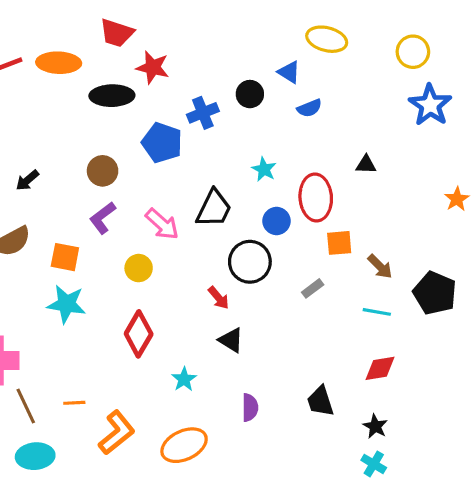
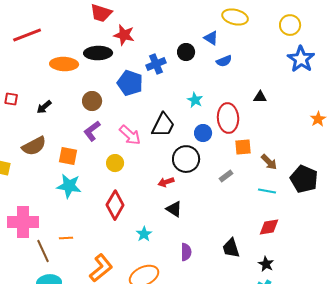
orange ellipse: (59, 63) -> (64, 64), moved
red arrow: (219, 298) -> (166, 182), turned 112
orange line: (74, 403) -> (66, 238), moved

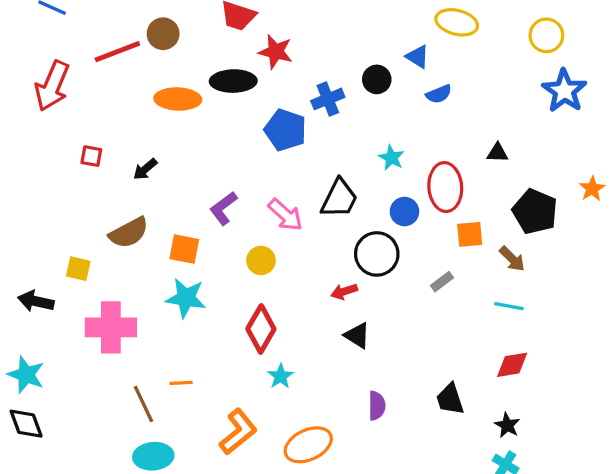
brown circle: (92, 101) -> (163, 34), moved
black pentagon: (304, 179) -> (535, 212), moved
pink cross: (23, 222) -> (111, 327), moved
cyan star: (144, 234) -> (281, 376), moved

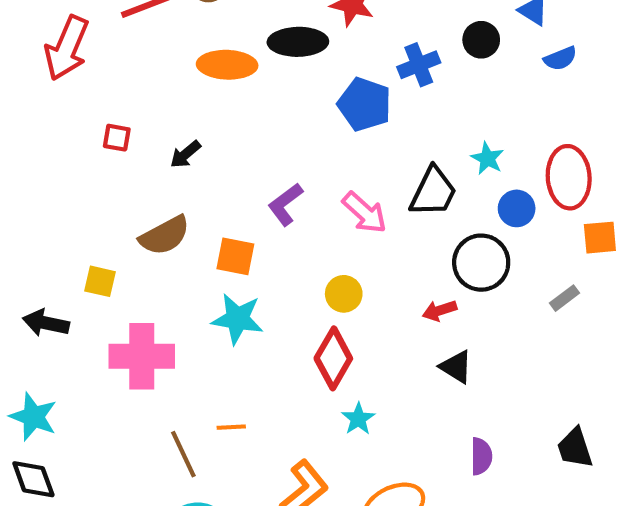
cyan star: (391, 158) -> (487, 158), moved
yellow circle: (261, 260) -> (344, 294), moved

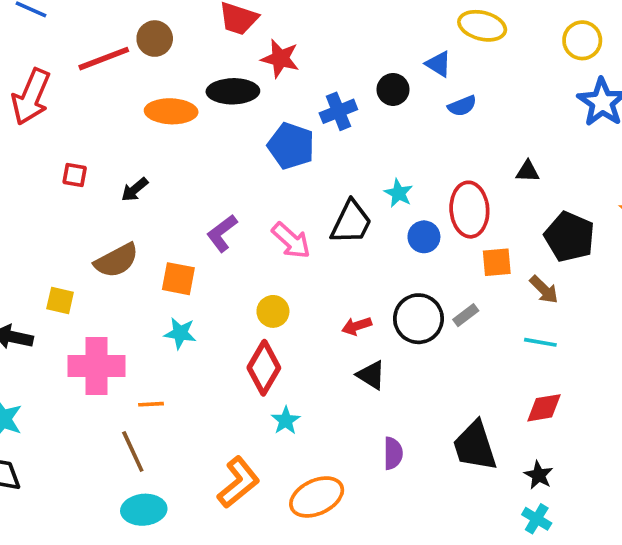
black circle: (481, 263) -> (418, 319), moved
cyan star: (238, 319) -> (180, 333), size x0.7
orange line: (231, 427) -> (151, 404), moved
black trapezoid: (575, 448) -> (475, 446), size x1.4

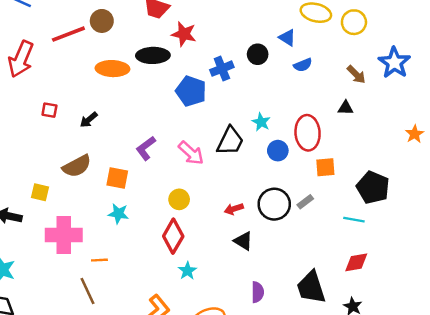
yellow circle: (582, 40) -> (354, 22), moved
black pentagon: (569, 237) -> (373, 187), moved
brown arrow: (544, 290) -> (356, 74), moved

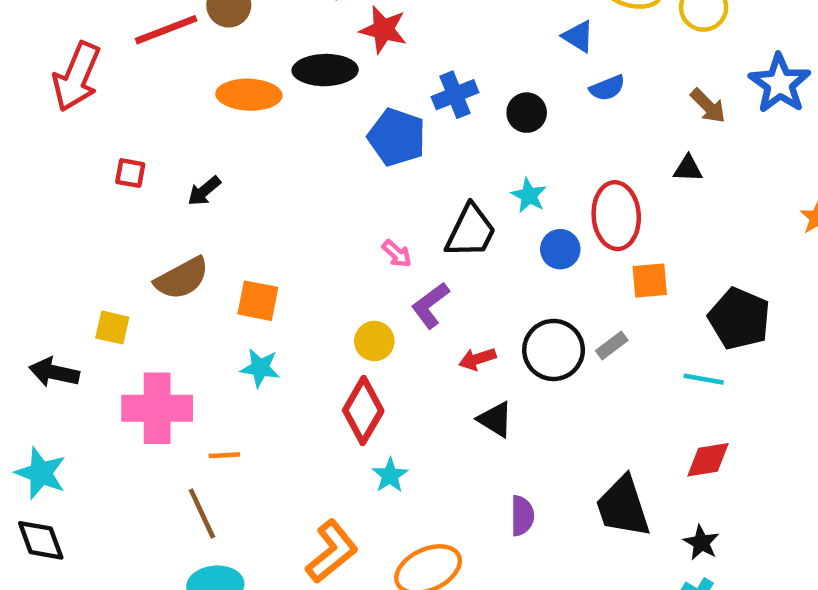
black circle: (258, 54) -> (527, 113), moved
purple L-shape: (146, 148) -> (430, 305), moved
pink arrow: (191, 153) -> (397, 254), size x0.6

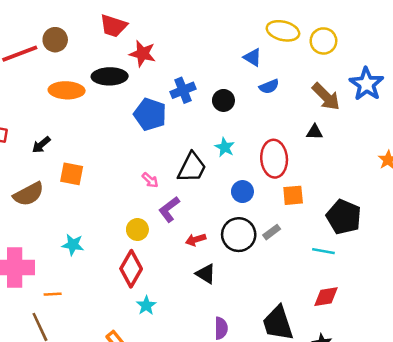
brown arrow: (708, 106) -> (326, 97), size x1.4
blue circle: (560, 249) -> (242, 192), moved
orange square: (258, 301) -> (72, 174), moved

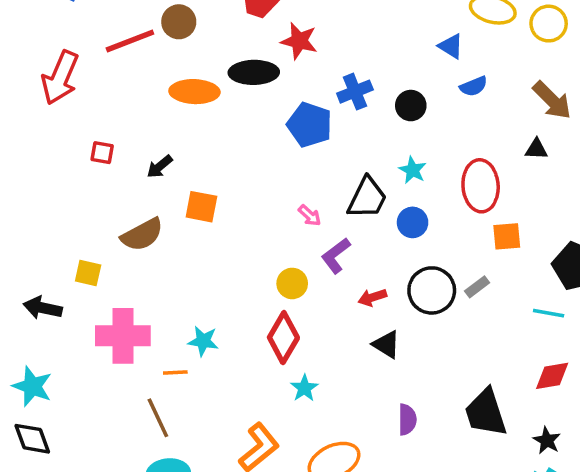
blue circle: (242, 192) -> (413, 222), moved
cyan star: (73, 245) -> (203, 341), moved

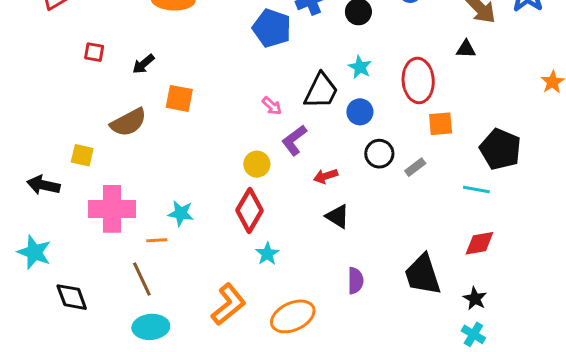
black circle: (432, 290) -> (379, 154), moved, size x0.7
black diamond: (32, 439) -> (72, 297), moved

